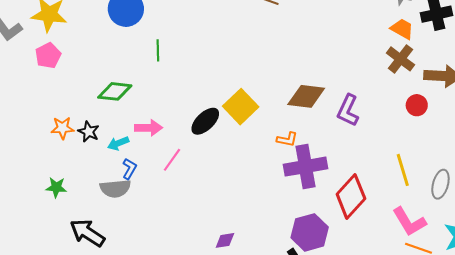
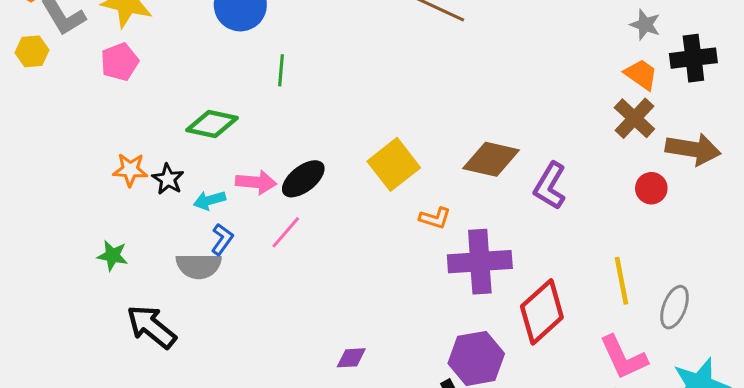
black ellipse: (205, 121) -> (303, 179), moved
orange L-shape: (287, 139) -> (435, 218), moved

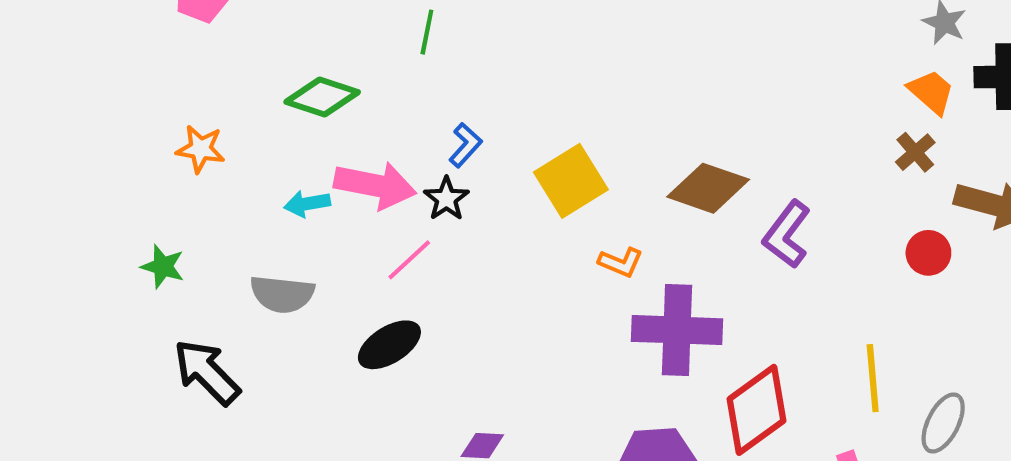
brown cross: (634, 118) -> (915, 152), size x0.7
black star: (168, 179) -> (446, 199), moved
black ellipse: (303, 179) -> (389, 345), moved
pink arrow: (256, 182) -> (375, 185), size x1.4
blue L-shape: (222, 239) -> (465, 145), moved

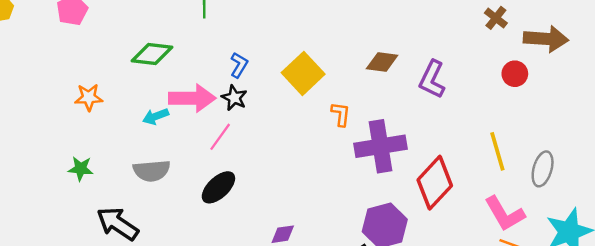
brown diamond: (708, 188) -> (382, 62), size x0.7
orange L-shape: (621, 262) -> (341, 114), turned -95

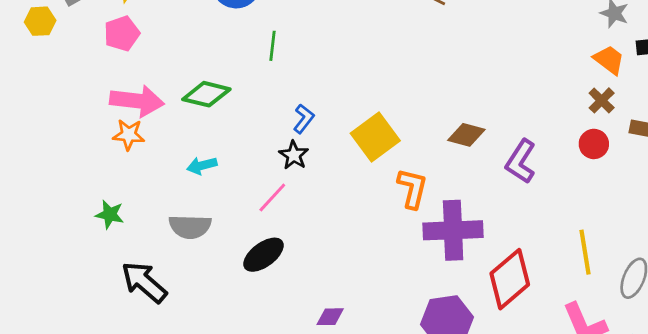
red circle: (515, 74) -> (594, 144), moved
pink arrow: (192, 98) -> (137, 101), moved
orange L-shape: (341, 114) -> (412, 188), size x1.4

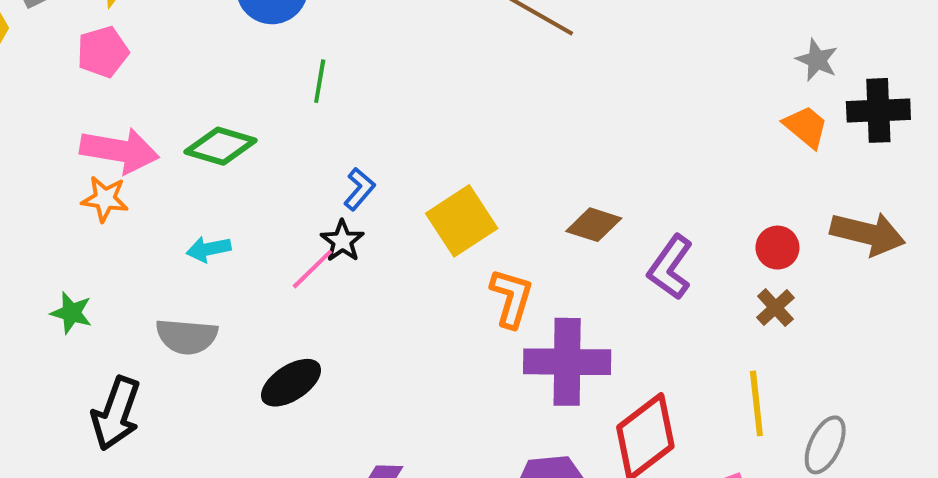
brown cross: (602, 100) -> (775, 308), moved
pink line: (272, 197) -> (312, 269), moved
black arrow: (144, 282) -> (116, 413), turned -114

